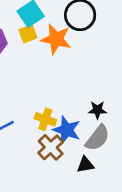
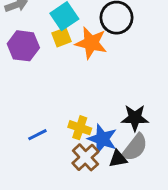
black star: (97, 110) -> (135, 118), size x1.4
black triangle: (85, 165) -> (118, 159), moved

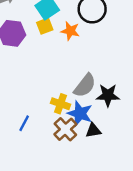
orange star: (91, 43) -> (70, 31), size x0.7
blue line: (37, 135) -> (24, 123), moved, turned -35
gray semicircle: (135, 147) -> (85, 86), moved

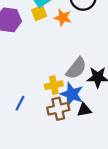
yellow cross: (61, 104) -> (54, 85), turned -30
brown cross: (65, 129) -> (58, 109), turned 30

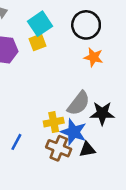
orange star: (63, 18) -> (94, 57), moved
brown cross: (58, 109) -> (59, 148), turned 35

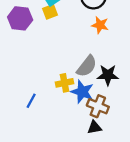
brown cross: (59, 148) -> (98, 106), moved
black triangle: (87, 149) -> (95, 127), moved

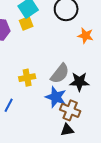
orange star: (100, 25) -> (85, 36), moved
yellow cross: (64, 83) -> (27, 78), moved

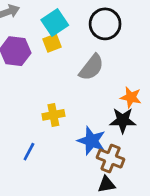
orange star: (85, 36) -> (131, 97), moved
gray semicircle: (60, 74) -> (91, 67), moved

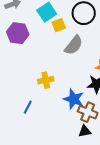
yellow square: (52, 43) -> (59, 25), moved

